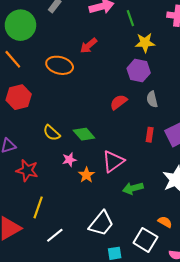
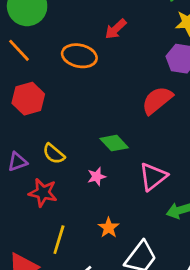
red semicircle: (119, 102) -> (157, 100), size x1.4
yellow semicircle: (52, 133) -> (54, 154), moved
orange star: (86, 175) -> (109, 228), moved

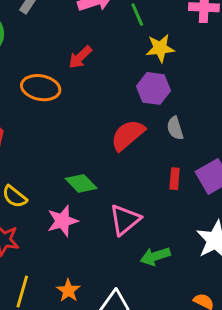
pink star: (97, 177) -> (63, 221), size x1.5
orange star: (109, 228) -> (68, 291), moved

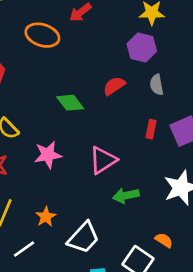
red semicircle: (128, 135) -> (114, 86), size x0.7
green diamond: (81, 183) -> (70, 103), moved

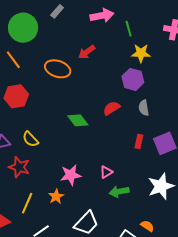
pink star: (48, 155) -> (71, 175), moved
pink triangle: (103, 160) -> (106, 172), moved, size x0.6
orange star: (46, 217) -> (56, 196), moved

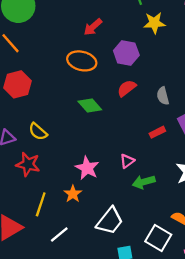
orange ellipse: (58, 69) -> (82, 61), moved
purple hexagon: (133, 79) -> (126, 53), moved
gray semicircle: (144, 108) -> (163, 96), moved
red rectangle: (139, 141) -> (157, 132), moved, turned 56
pink star: (71, 175) -> (87, 168), turned -30

